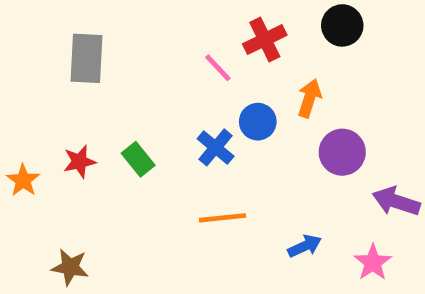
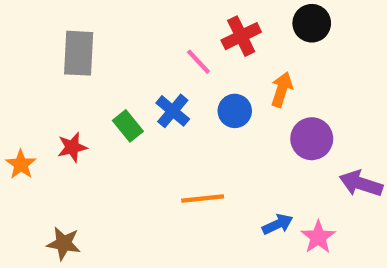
blue cross: (216, 147) -> (173, 111), moved
green rectangle: (138, 159) -> (128, 126), moved
pink star: (373, 262) -> (318, 237), moved

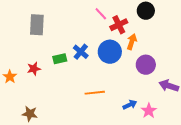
red cross: (241, 36) -> (119, 25), moved
pink line: (198, 62) -> (101, 14), moved
blue circle: (235, 111) -> (110, 52), size x1.5
green rectangle: (128, 126) -> (60, 59), turned -64

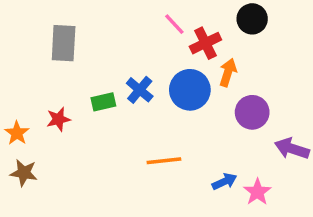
brown star: (30, 114) -> (24, 173), moved

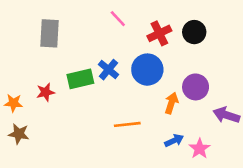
black circle: (252, 19) -> (194, 32), moved
pink line: (174, 24) -> (118, 19), moved
orange arrow: (228, 73) -> (171, 103), moved
green rectangle: (103, 102) -> (80, 79), size x1.4
orange star: (17, 133) -> (13, 103), turned -30

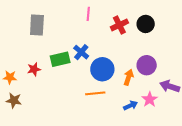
pink line: (118, 19) -> (88, 14), turned 48
blue circle: (147, 70) -> (102, 69), moved
pink star: (200, 149) -> (150, 99), moved

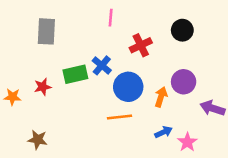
red cross: (119, 25) -> (141, 45), moved
pink star: (150, 99) -> (187, 142), moved
brown star: (14, 100) -> (38, 140), moved

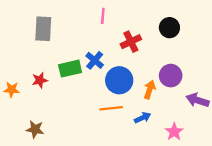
blue arrow: (163, 132) -> (143, 118), moved

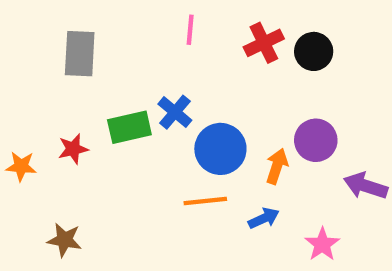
red cross: (131, 42) -> (264, 43), moved

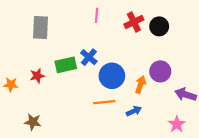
pink star: (322, 244) -> (177, 124), moved

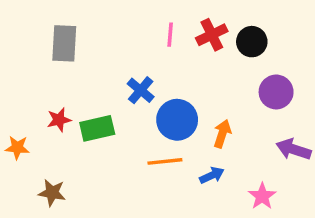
pink line: (97, 15) -> (170, 35), moved
green rectangle: (66, 65) -> (97, 128), moved
purple circle: (160, 71) -> (276, 92), moved
orange star: (11, 85) -> (17, 148), moved
pink star: (177, 124) -> (262, 196), moved

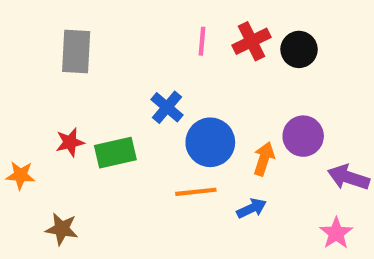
purple circle: (276, 92) -> (303, 136), moved
pink star: (262, 196) -> (336, 233), moved

